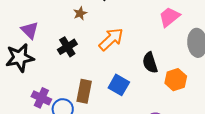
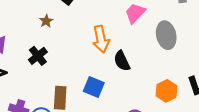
orange arrow: (111, 39) -> (101, 39), moved, turned 128
orange hexagon: (176, 80) -> (166, 91), moved

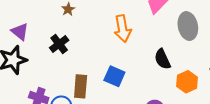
black semicircle: (122, 61) -> (162, 59), moved

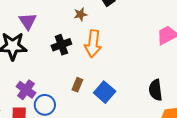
orange arrow: (123, 29) -> (93, 44), moved
brown rectangle: (81, 86) -> (77, 85), moved, size x0.6

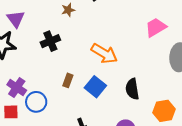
orange arrow: (93, 44) -> (104, 53), moved, turned -64
black semicircle: (156, 90) -> (132, 89), moved

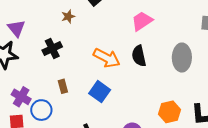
pink trapezoid: (156, 27) -> (142, 21), moved
brown rectangle: (68, 80) -> (63, 86), moved, turned -32
black semicircle: (132, 89) -> (139, 56), moved

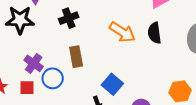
brown rectangle: (63, 86) -> (76, 57), size x1.5
blue square: (100, 92) -> (112, 84), moved

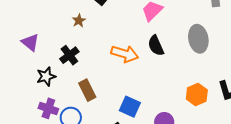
black star: (20, 20) -> (46, 77), moved, size x0.7

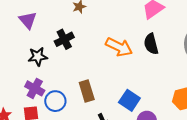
brown rectangle: (87, 90) -> (87, 91), moved
blue square: (130, 107) -> (129, 100), moved

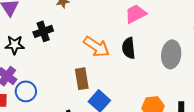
brown rectangle: (87, 91) -> (82, 79), moved

